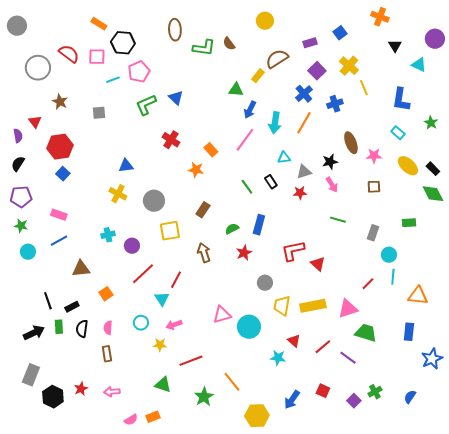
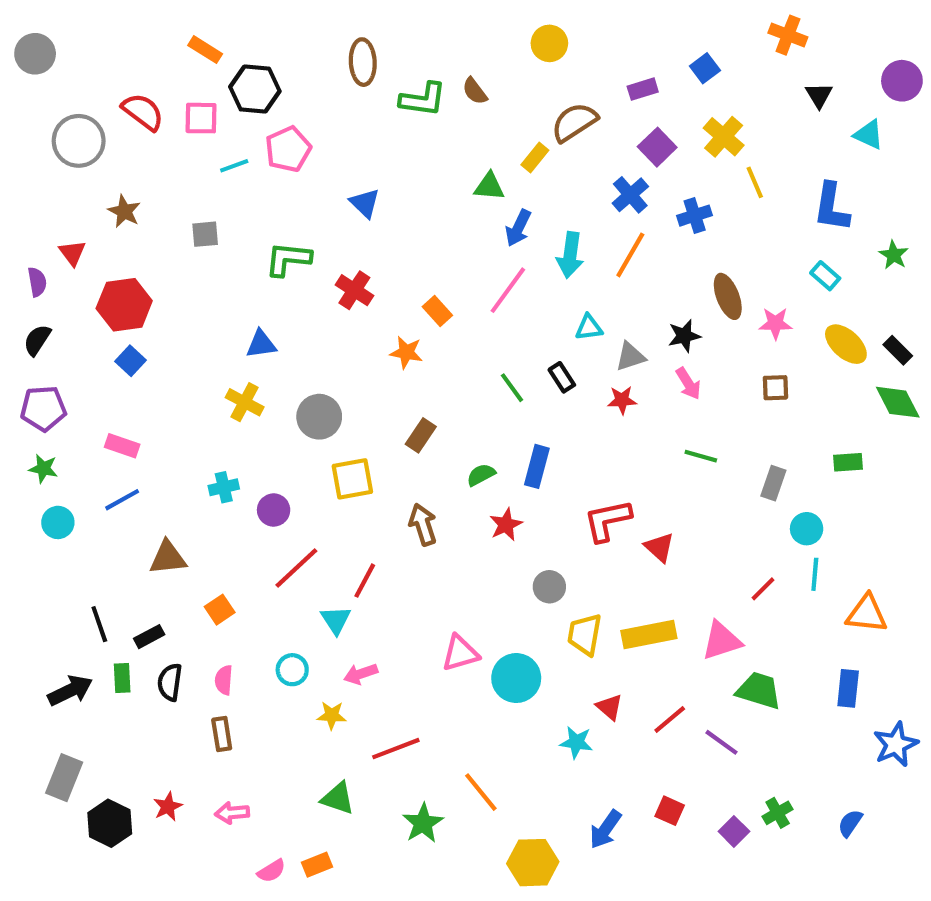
green L-shape: (146, 105) -> (288, 259), moved, turned 30

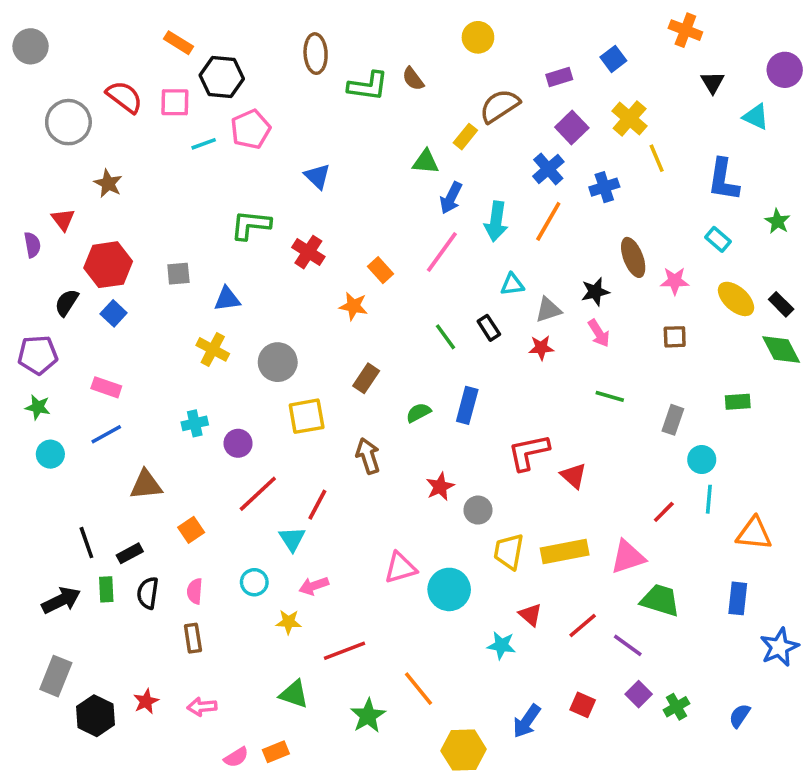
gray square: (205, 234) -> (178, 274), moved
black semicircle: (37, 340) -> (67, 303), moved
red star: (506, 525) -> (440, 487), moved
purple square: (734, 831) -> (639, 694), moved

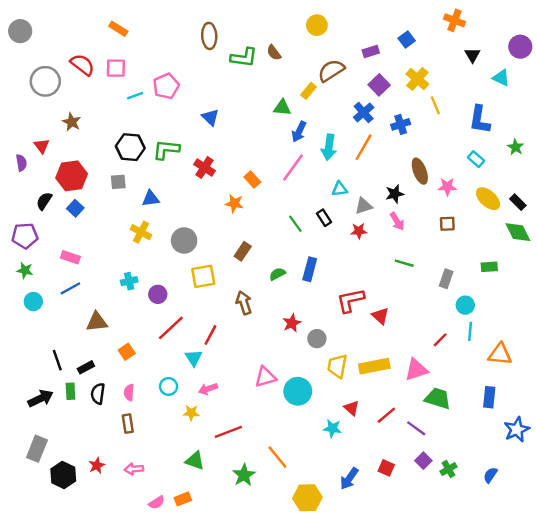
black hexagon: (222, 77) -> (130, 147), moved

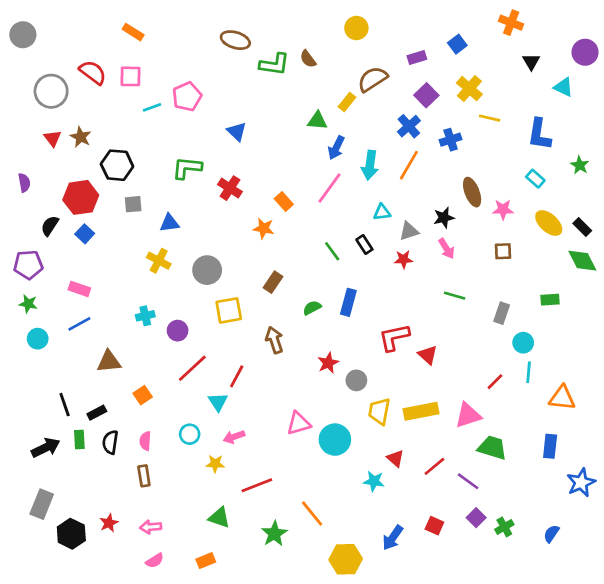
brown ellipse: (209, 36) -> (235, 40), turned -70
yellow line: (435, 105) -> (490, 118), turned -54
red triangle: (42, 146) -> (52, 138), moved
black hexagon: (130, 147) -> (117, 165), moved
pink semicircle: (157, 503) -> (155, 561), moved

